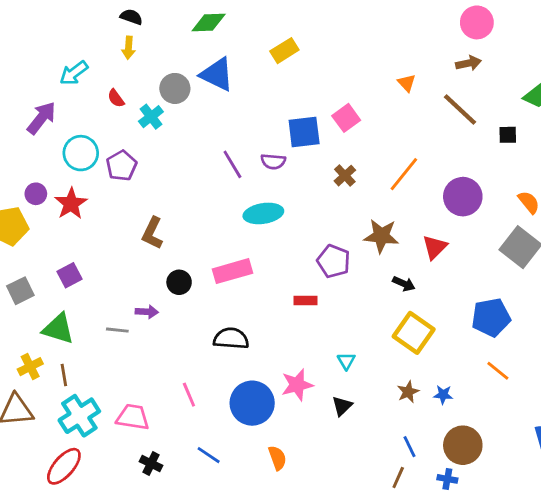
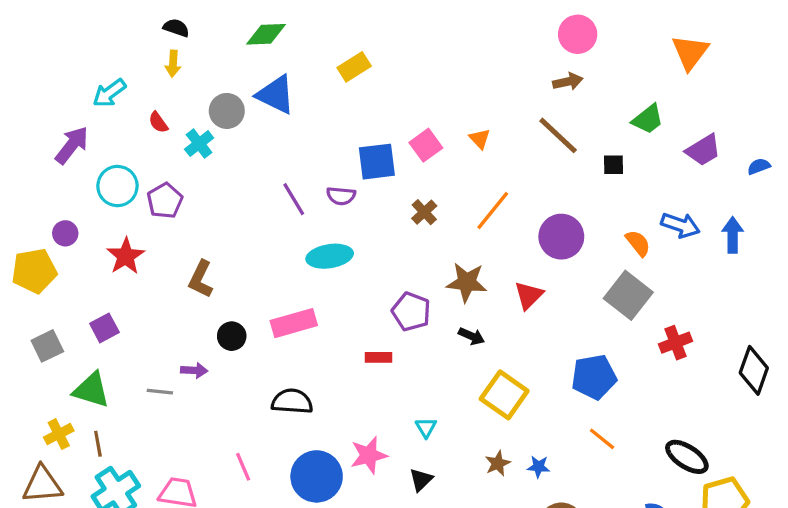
orange triangle: (407, 83) -> (480, 139), moved
red star: (71, 204) -> (126, 256), moved
black arrow: (404, 284) -> (472, 336), moved

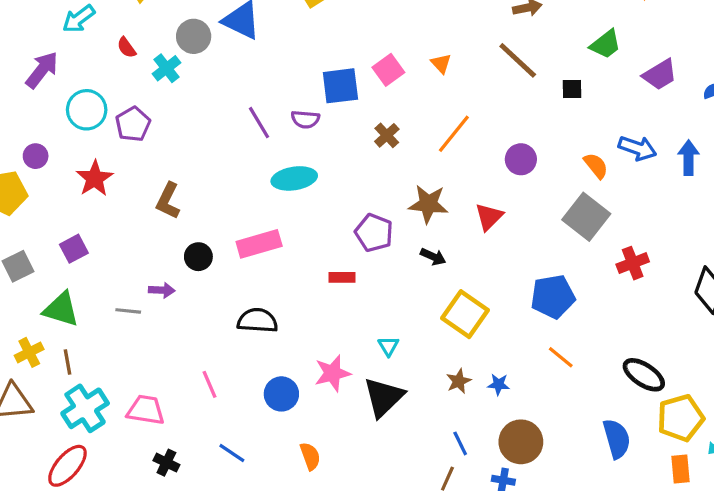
purple circle: (561, 237) -> (521, 159), size x0.7
blue circle: (317, 476) -> (281, 394), size x0.7
black triangle: (421, 480) -> (384, 397), size x1.8

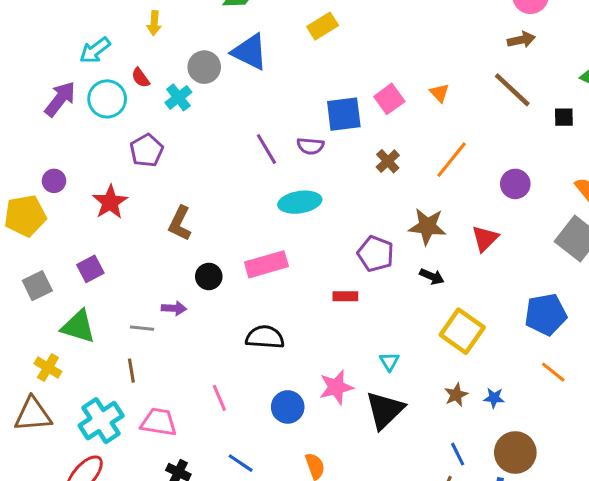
cyan circle: (87, 110) -> (107, 99), moved
yellow cross: (29, 352) -> (48, 368), turned -32
brown line: (67, 362) -> (131, 371), moved

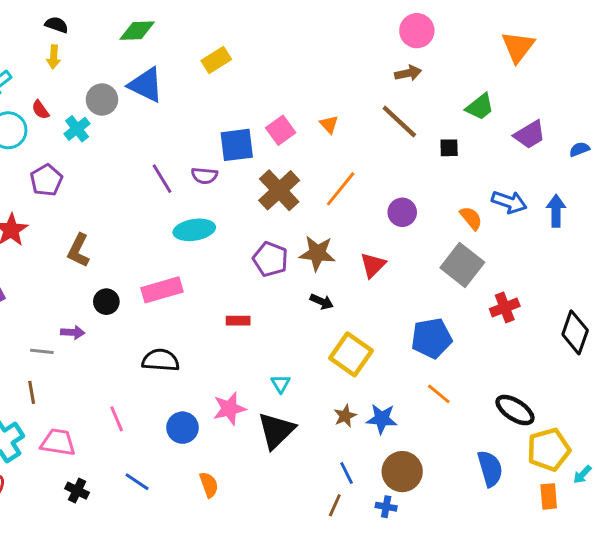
brown cross: (388, 161) -> (279, 190), size x1.8
purple pentagon: (376, 254) -> (270, 259), moved
blue star: (494, 398) -> (382, 419), size x1.5

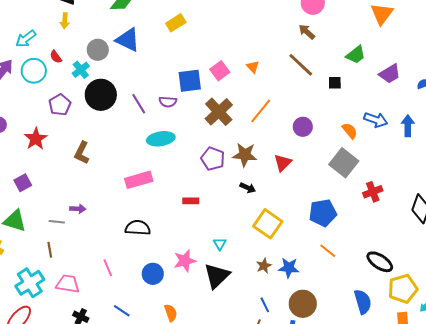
brown arrow: (408, 73) -> (307, 32), turned -126
black circle: (106, 302) -> (101, 95), moved, size x1.8

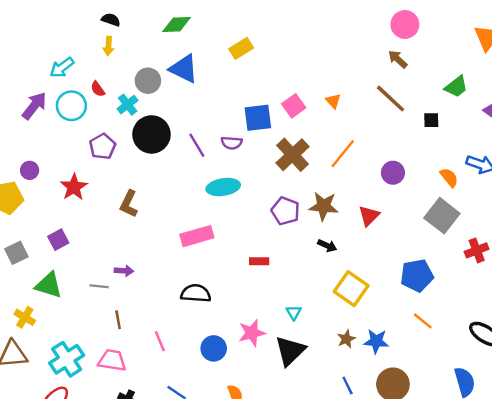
brown line: (50, 250) -> (118, 320), moved

